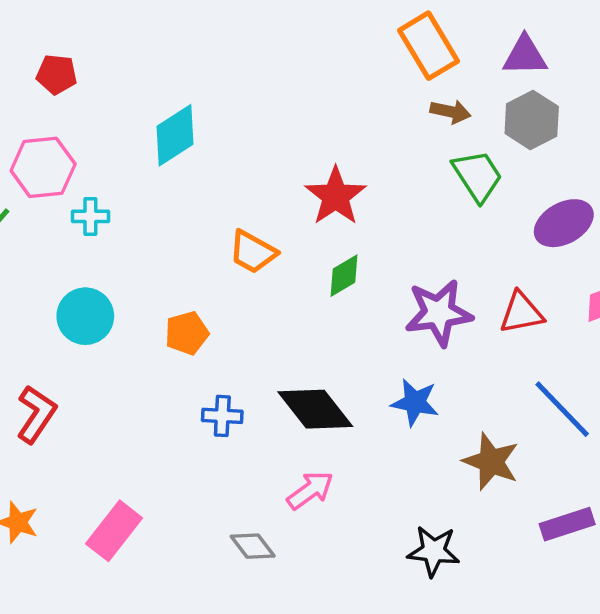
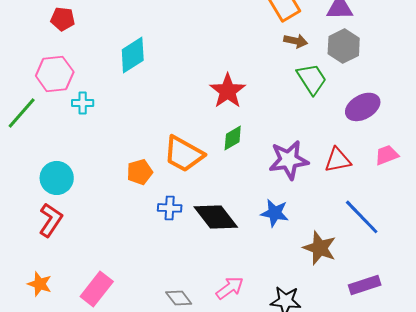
orange trapezoid: (253, 252) -> (184, 154), moved, size x1.4
cyan circle: (85, 316) -> (57, 178), moved
blue cross: (222, 416) -> (170, 208), moved
pink arrow: (310, 490) -> (230, 288), moved

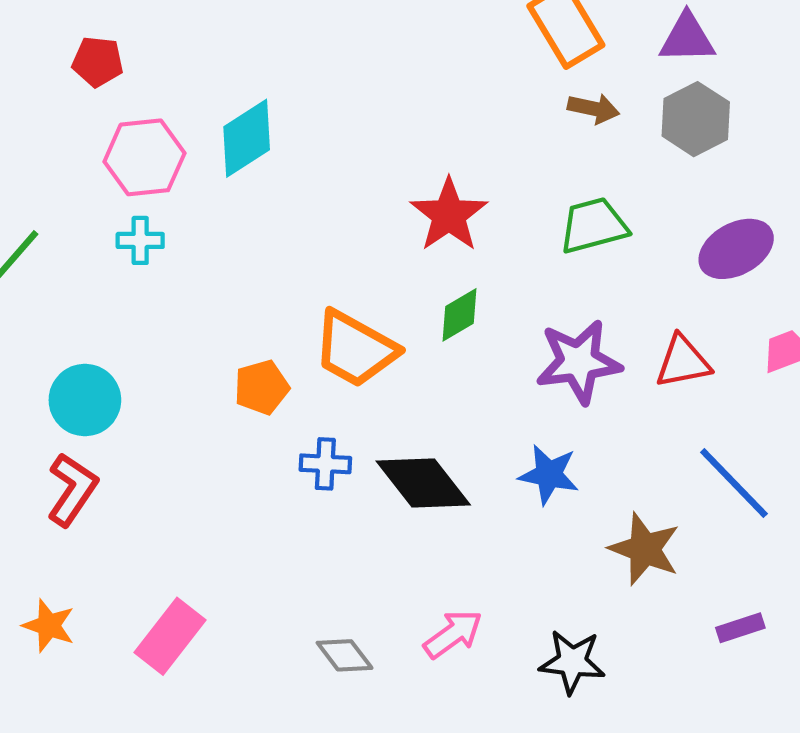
pink hexagon: (55, 74) -> (144, 157), moved
green trapezoid: (312, 79) -> (594, 226), moved, turned -72
purple rectangle: (365, 285) -> (740, 628), size x0.7

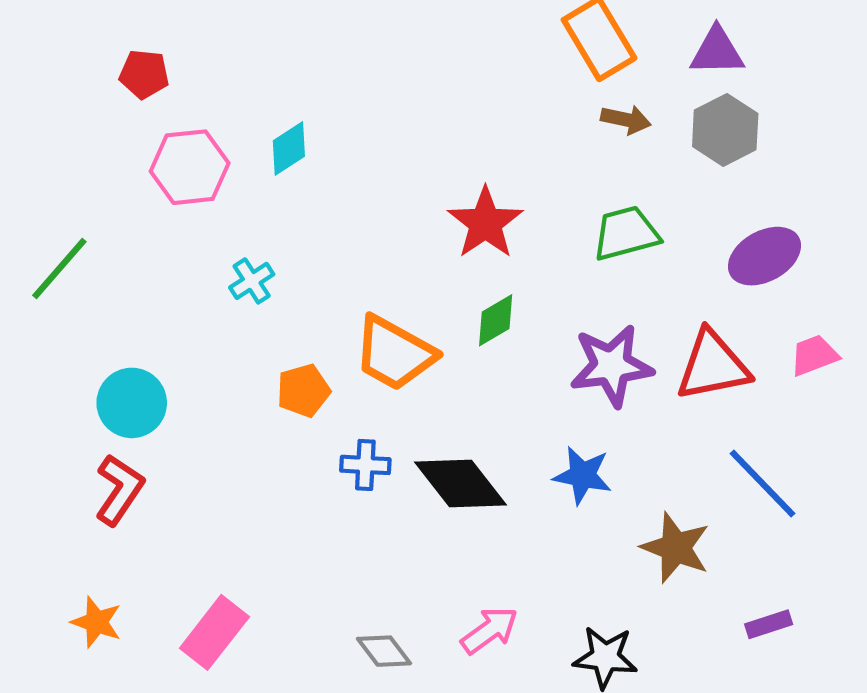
cyan diamond: (247, 138) -> (289, 149), size x0.7
cyan cross: (140, 240) -> (252, 281), moved, turned -33
red triangle: (683, 362) -> (713, 366), size x1.4

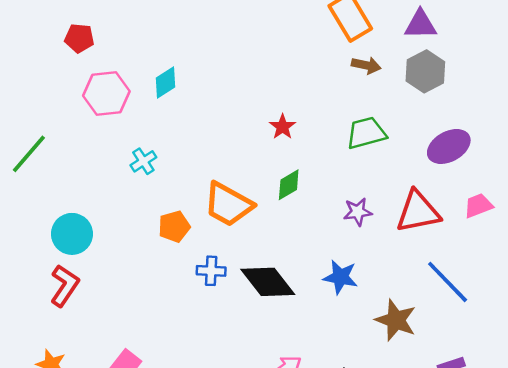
red star: (485, 223) -> (283, 127), size x0.6
purple star: (611, 366) -> (358, 212), size x0.6

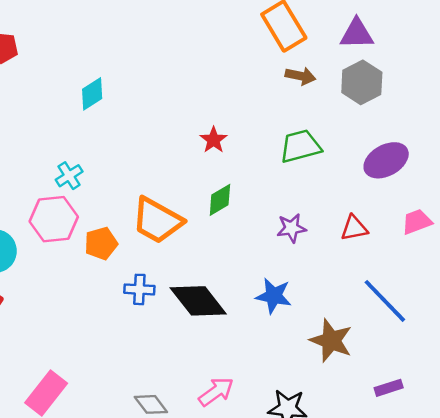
pink hexagon: (106, 94) -> (54, 219), moved
red triangle: (418, 212) -> (354, 228), size x0.6

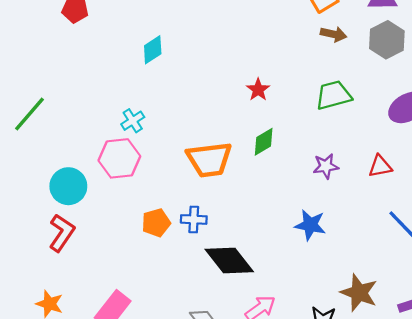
orange trapezoid: (157, 220) -> (209, 160), turned -36
orange pentagon: (101, 243) -> (156, 223), moved
black diamond: (198, 301) -> (229, 261), moved
brown star: (331, 341) -> (359, 293), moved

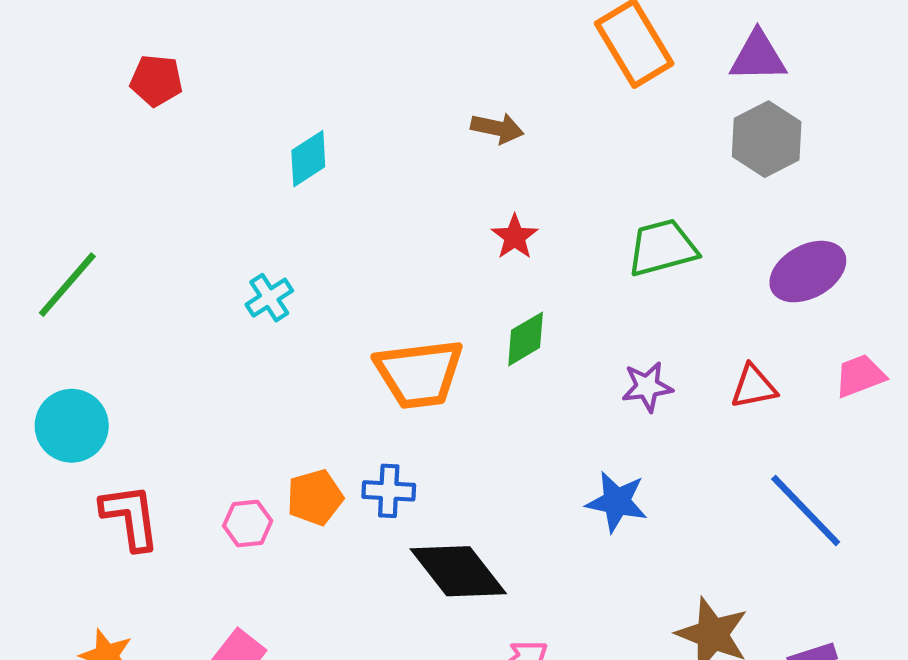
brown arrow: (334, 34) -> (497, 128), moved
pink hexagon: (119, 158) -> (248, 523), moved, size x0.6
cyan circle: (68, 186) -> (72, 426), moved
red L-shape: (62, 233) -> (130, 517), turned -42

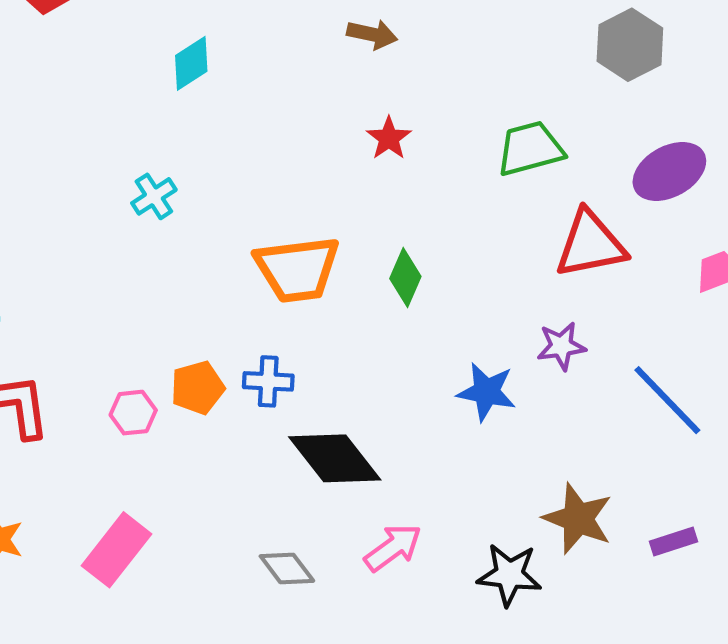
green diamond: (526, 339) -> (405, 277), moved, turned -36
purple star: (647, 387) -> (561, 346), moved
red triangle: (754, 387) -> (590, 244), moved, size x1.6

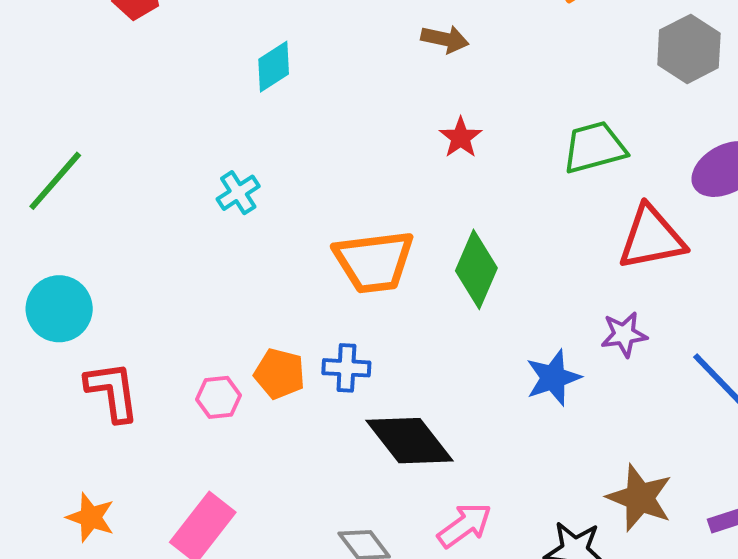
green diamond: (405, 277) -> (476, 269), size x1.4
orange pentagon: (198, 388) -> (280, 374), turned 30
blue star: (486, 392) -> (553, 378), turned -30

